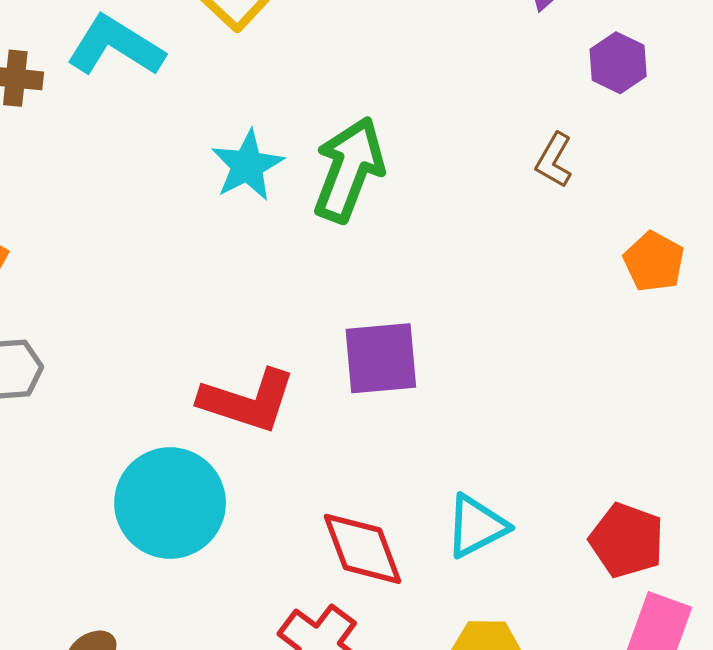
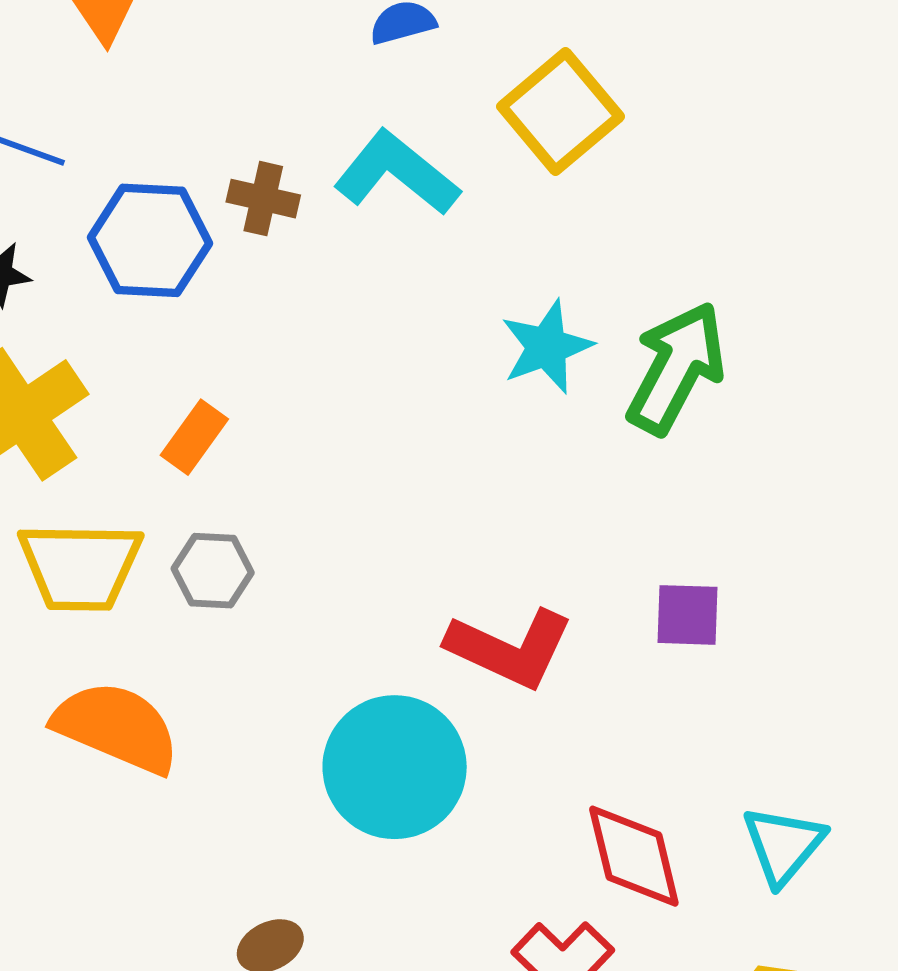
purple square: (381, 358) -> (688, 615), size x0.7
cyan triangle: (476, 526) -> (783, 845), turned -30

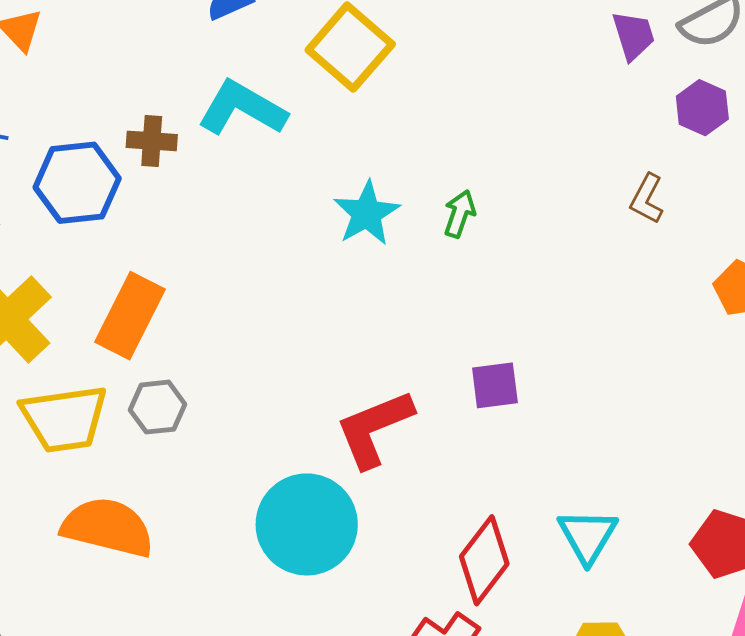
green arrow: (676, 368) -> (460, 214), size x0.5
orange rectangle: (194, 437) -> (130, 316), size x1.6
red L-shape: (510, 648) -> (374, 428), turned 142
red diamond: (634, 856) -> (484, 560), turned 60

